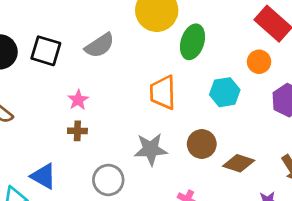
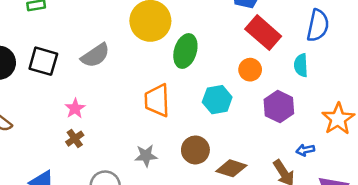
brown cross: (77, 131) -> (75, 139), turned -36
gray star: (151, 149) -> (146, 156), size x0.7

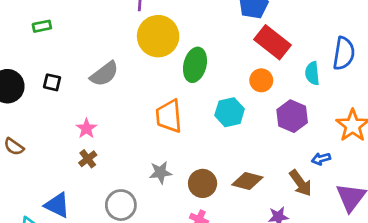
blue semicircle: (318, 25) -> (344, 53), moved
black square: (43, 61) -> (52, 82), size x0.6
brown circle: (195, 150) -> (203, 183), moved

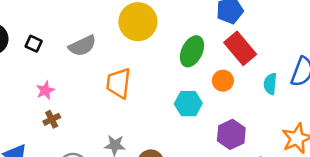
green ellipse: (195, 65) -> (192, 51), moved
orange trapezoid: (169, 116) -> (118, 83), moved
purple hexagon: (292, 116) -> (231, 134), moved
pink star: (86, 128) -> (45, 90), moved

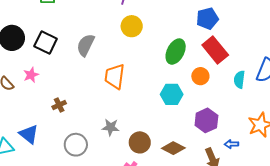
yellow circle: (138, 22) -> (132, 26), size x0.7
black square: (34, 44) -> (46, 43), size x1.6
gray semicircle: (82, 46) -> (86, 45), turned 140
pink star: (45, 90) -> (31, 75), moved

